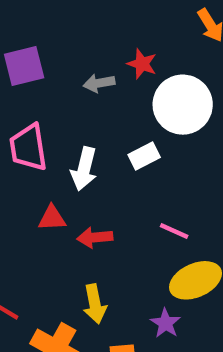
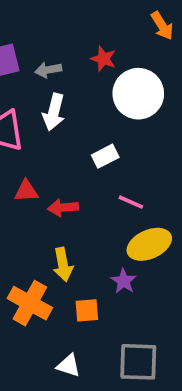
gray arrow: (99, 83) -> (48, 70), moved
white rectangle: (144, 156) -> (105, 156), moved
white arrow: (84, 169) -> (54, 112), moved

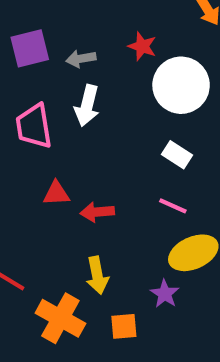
white rectangle: (105, 156) -> (177, 155), moved, turned 60

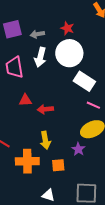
white circle: (181, 85) -> (69, 53), moved
white rectangle: (177, 155) -> (84, 81), size x1.5
pink line: (173, 206) -> (93, 105), moved
orange cross: (60, 318) -> (27, 161), turned -30

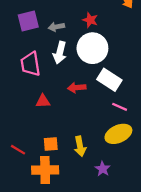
red arrow: (45, 109) -> (77, 88), moved
yellow arrow: (45, 140) -> (80, 146), moved
purple star: (78, 149) -> (103, 169), moved
orange square: (58, 165) -> (51, 144), moved

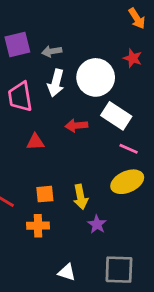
red star: (90, 20) -> (133, 58), moved
purple star: (103, 169) -> (97, 224), moved
orange cross: (45, 170) -> (38, 226), size x0.7

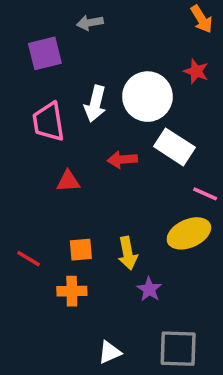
gray arrow: (52, 51) -> (90, 23), moved
pink line: (129, 149) -> (205, 194), moved
white triangle: (67, 272) -> (110, 352), turned -42

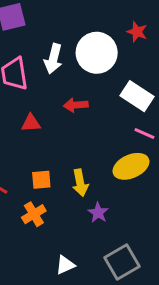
white rectangle: (174, 147) -> (137, 96), moved
orange cross: (72, 291) -> (34, 214), turned -30
gray square: (178, 349) -> (122, 262), turned -32

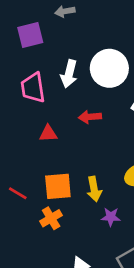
orange square: (41, 180) -> (58, 186), size x1.5
purple star: (98, 213) -> (111, 217), turned -30

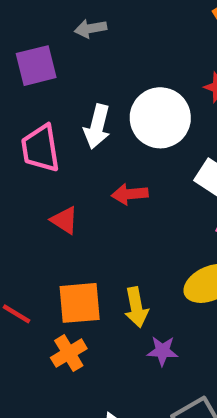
red triangle: (48, 134) -> (64, 220), turned 36

